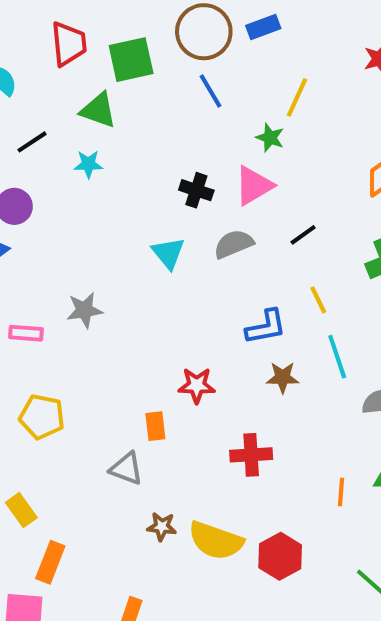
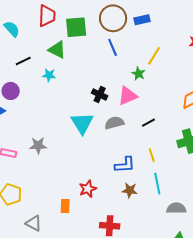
cyan triangle: (168, 253) -> (82, 123), size x1.4
red star: (197, 385) -> (88, 189), turned -30
gray triangle: (126, 469) -> (34, 223), moved

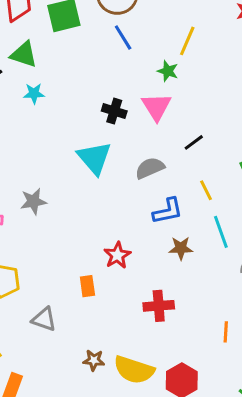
green triangle: (57, 50) -> (24, 55), moved
pink triangle: (128, 96) -> (156, 107), turned -30
gray semicircle: (114, 123) -> (150, 168), moved

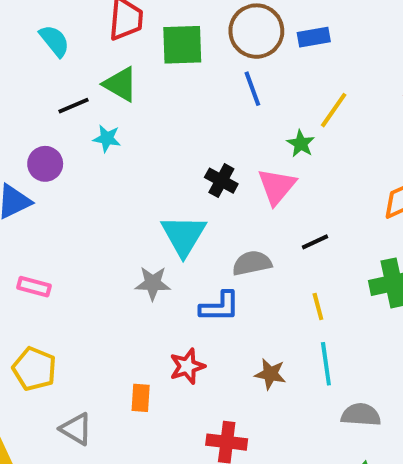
cyan star: (34, 93) -> (107, 138), moved
gray star: (33, 201) -> (153, 283), moved
blue L-shape: (168, 211) -> (220, 307), moved

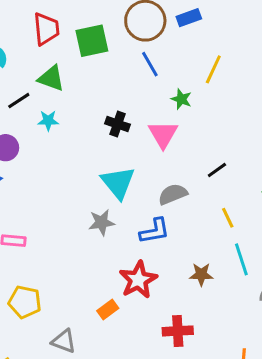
green star: (301, 144) -> (181, 99), moved
black cross: (221, 181) -> (118, 124), moved
pink triangle: (277, 186) -> (163, 134), moved
red star: (187, 366) -> (138, 280), size x1.4
orange rectangle: (141, 398) -> (108, 309), turned 60

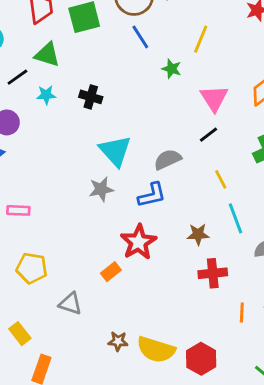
black cross: (118, 124) -> (91, 97), moved
pink triangle: (163, 134) -> (214, 98), moved
red cross: (178, 331) -> (213, 273), moved

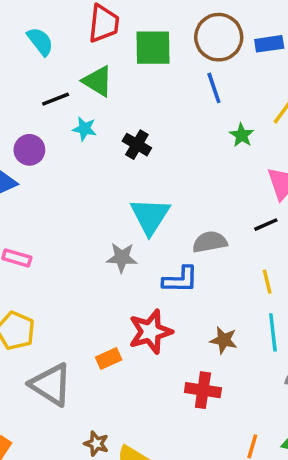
red cross: (213, 273) -> (203, 390), moved
gray triangle: (70, 304) -> (51, 385), size x1.5

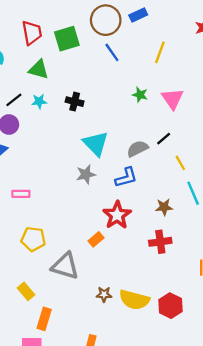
black line: (56, 99) -> (14, 100), moved
green star: (242, 135) -> (140, 95), moved
black line: (266, 225) -> (164, 139), moved

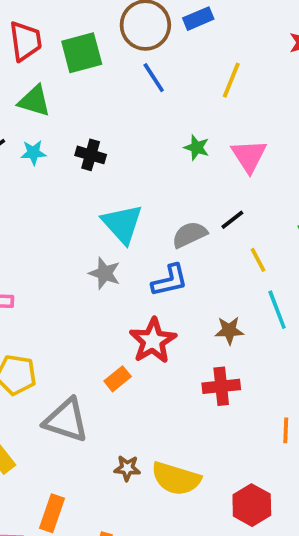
gray star: (86, 174) -> (105, 273), turned 30
red hexagon: (170, 306) -> (252, 505), moved
orange rectangle: (44, 319) -> (52, 513), moved

